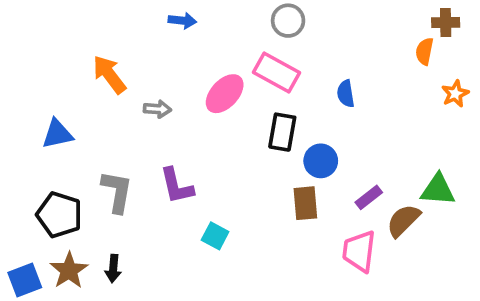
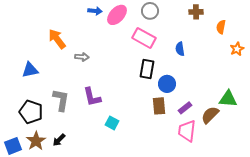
brown cross: (446, 23) -> (196, 12), moved
pink ellipse: (225, 94) -> (117, 15), moved
purple rectangle: (369, 197) -> (185, 108), moved
black arrow: (113, 269) -> (59, 140), turned 40

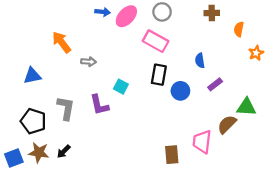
blue semicircle: (180, 49) -> (200, 61), moved
brown rectangle: (159, 106) -> (172, 155), moved
purple rectangle: (185, 108) -> (215, 84), moved
cyan square: (112, 123) -> (121, 87), moved
brown star: (36, 141) -> (39, 152), turned -30

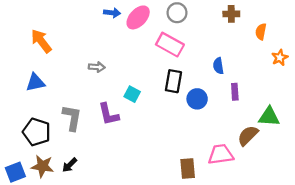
orange arrow: (61, 42) -> (41, 41), moved
purple rectangle: (215, 84) -> (235, 92), turned -56
pink trapezoid: (202, 142) -> (221, 154), turned 75

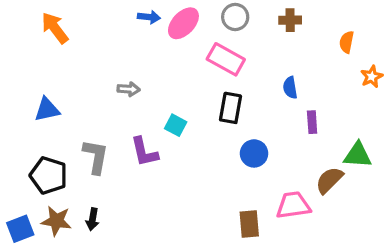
brown cross: (231, 14) -> (290, 20), moved
orange arrow: (41, 41) -> (55, 28), moved
blue circle: (197, 99) -> (254, 153), moved
black arrow: (70, 165) -> (92, 219), turned -35

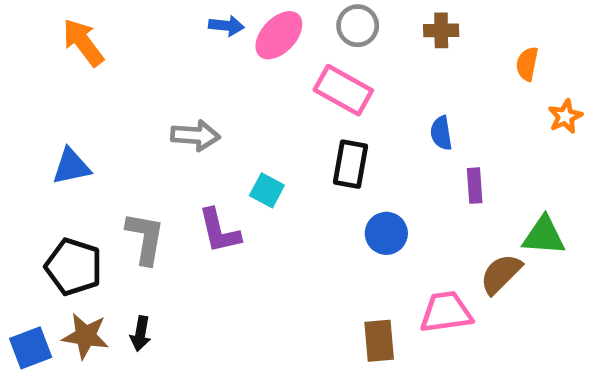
gray arrow: (129, 89) -> (195, 135), size x1.4

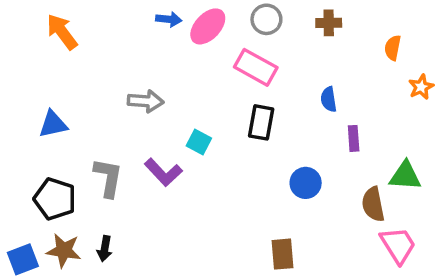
purple L-shape: (219, 231) -> (163, 172), turned -30
blue circle: (386, 233) -> (306, 183), moved
brown semicircle: (501, 274) -> (373, 204), turned -56
pink trapezoid: (446, 312) -> (398, 245), moved, turned 66

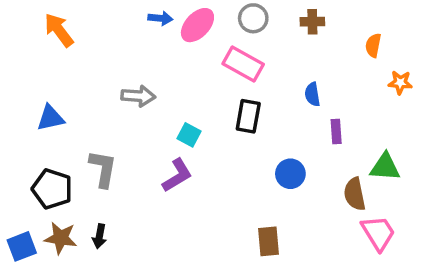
orange star: (421, 87) -> (400, 83), turned 30
purple L-shape: (163, 172) -> (177, 175), moved, turned -78

